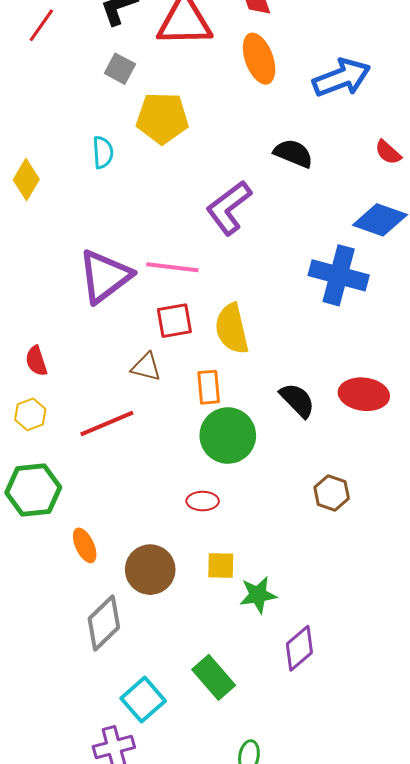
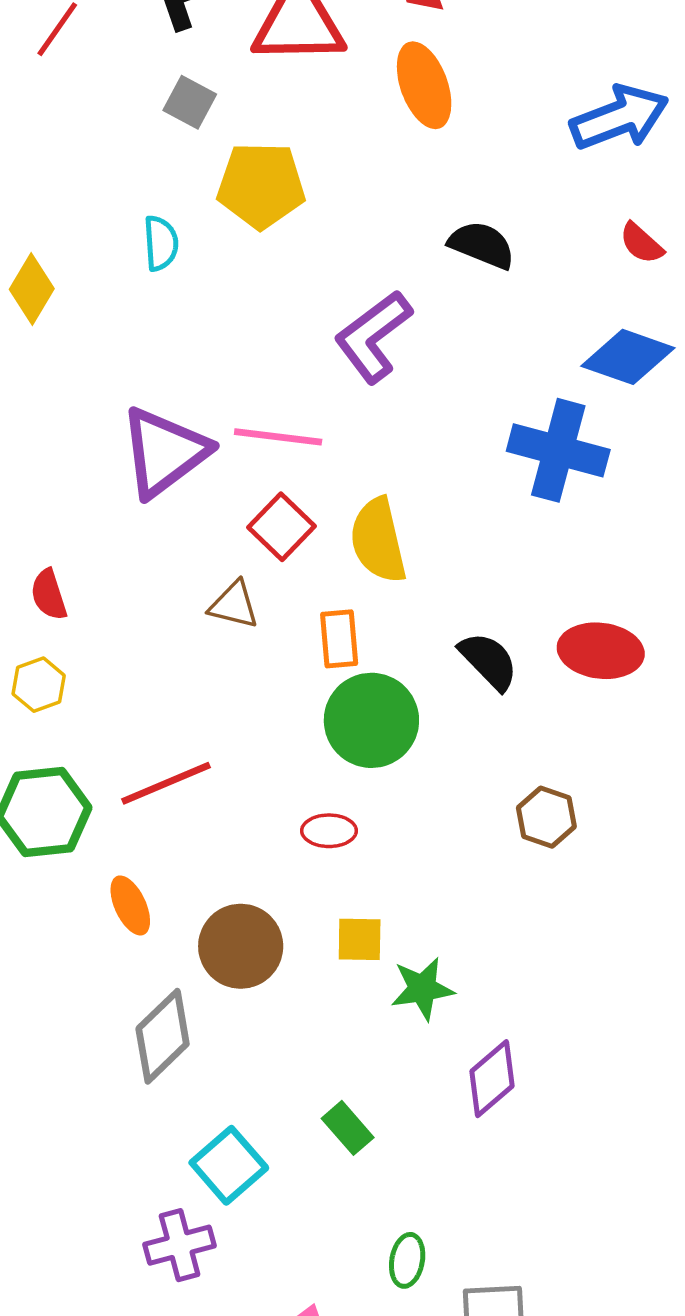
blue arrow: (342, 78) -> (619, 118), moved
red square: (174, 321) -> (281, 527), turned -36
red line: (107, 423) -> (166, 783), moved
green rectangle: (214, 677) -> (348, 1128), size x0.7

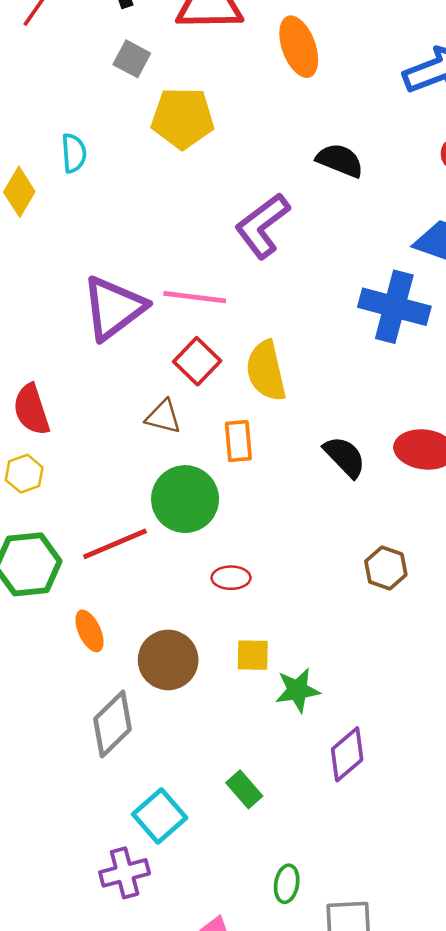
cyan semicircle: (161, 243) -> (74, 153), moved
red semicircle: (49, 595) -> (31, 410), size x1.4
green circle: (371, 720) -> (185, 499), moved

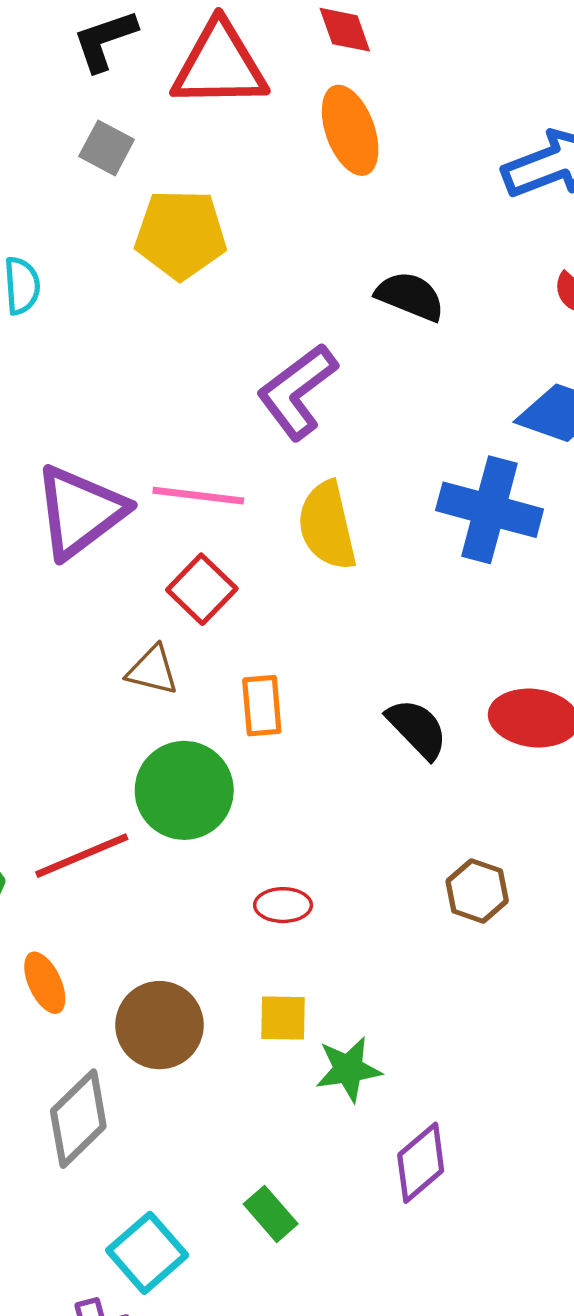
yellow semicircle: (266, 371) -> (327, 526), moved
red ellipse: (231, 578) -> (283, 905), moved

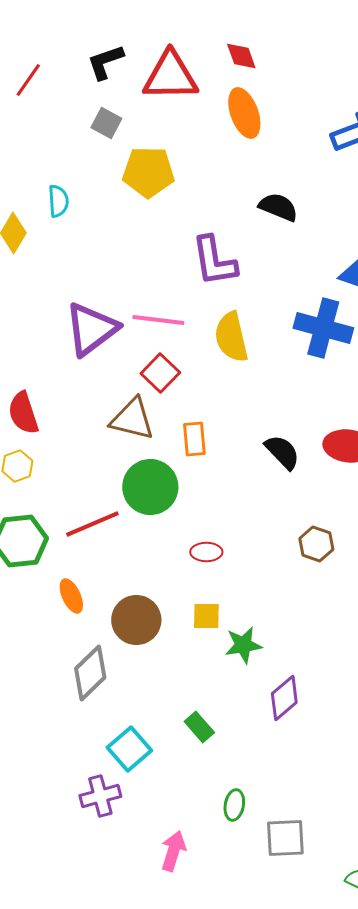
purple L-shape: (297, 392) -> (214, 261), turned -62
brown triangle: (152, 670) -> (132, 419), size x1.5

